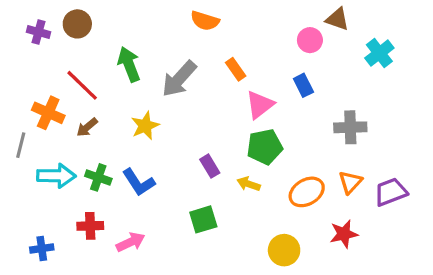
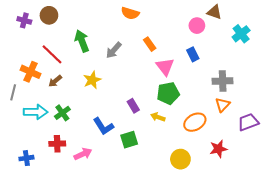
gray arrow: (179, 79) -> (114, 50), size x0.7
pink triangle: (260, 105) -> (165, 67), turned -30
green cross: (98, 177) -> (62, 113), turned 35
blue L-shape: (139, 182) -> (103, 126), moved
orange triangle: (350, 182) -> (223, 105), moved

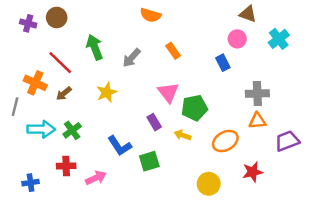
pink circle: (197, 26) -> (237, 39), moved
pink triangle: (165, 67) -> (168, 92), moved
orange triangle: (223, 105) -> (257, 121), turned 42

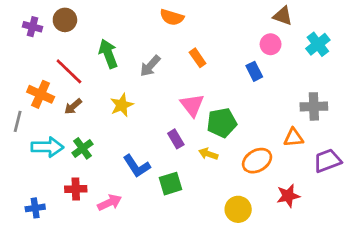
gray cross: (257, 94) -> (314, 106), moved

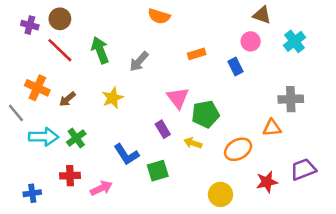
orange rectangle: (198, 58) -> (197, 54), moved, turned -72
red line: (69, 71) -> (60, 50), moved
gray line: (18, 121) -> (16, 113), turned -54
purple trapezoid: (327, 161) -> (303, 169), moved

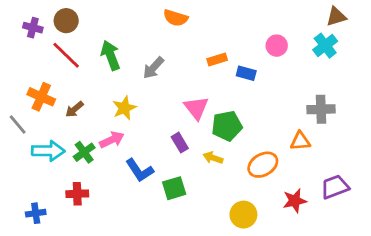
brown triangle: (262, 15) -> (336, 16), moved, turned -36
blue rectangle: (236, 66) -> (246, 73), moved, turned -48
pink arrow: (101, 188) -> (112, 140), moved

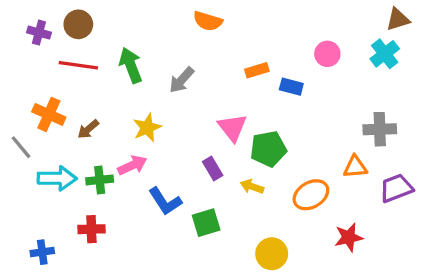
red line: (66, 55) -> (78, 65), turned -36
green cross: (84, 152) -> (100, 180), turned 30
purple trapezoid: (335, 187) -> (396, 188), moved
yellow circle: (243, 215) -> (272, 254), moved

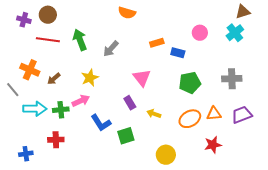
green pentagon: (268, 149) -> (190, 83), moved
orange triangle: (355, 167) -> (214, 114), moved

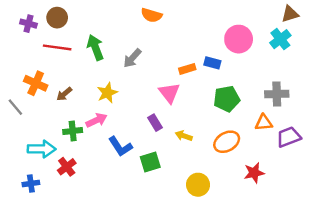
pink circle: (200, 33) -> (239, 39), size x1.5
orange rectangle: (157, 43) -> (187, 69), moved
cyan arrow: (35, 109) -> (42, 149), moved
orange triangle: (214, 114) -> (264, 123), moved
red cross: (56, 140) -> (67, 167), turned -35

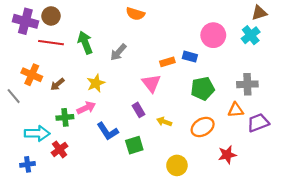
purple cross: (28, 24) -> (25, 21), size x1.6

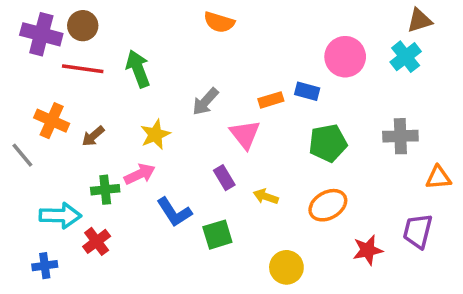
gray arrow: (118, 52) -> (205, 102), moved
orange triangle: (236, 110) -> (438, 178), moved
purple trapezoid: (258, 123) -> (418, 231), moved, turned -55

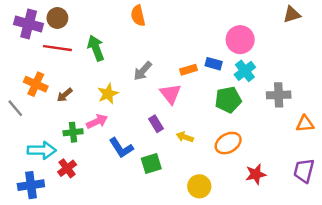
orange semicircle: (219, 22) -> (138, 16), moved, turned 60
cyan cross: (406, 57) -> (245, 71), moved
purple trapezoid: (418, 231) -> (304, 171), moved
blue cross: (45, 266) -> (31, 185), size x1.5

